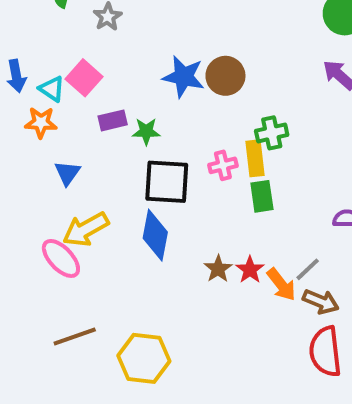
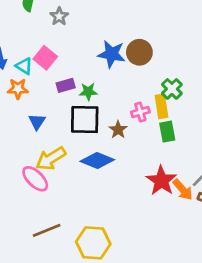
green cross: (272, 133) -> (172, 89), turned -30
black square: (167, 182) -> (85, 120), moved
blue diamond: (155, 235) -> (97, 160), turned -76
brown star: (218, 269) -> (118, 130), moved
red star: (250, 270) -> (161, 181), size x1.6

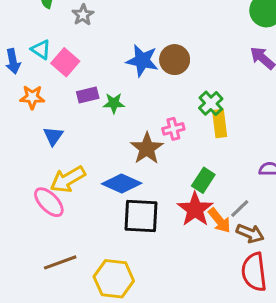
cyan triangle: (24, 66) -> (41, 50), moved
yellow rectangle: (162, 106) -> (220, 124), moved
black square: (85, 120) -> (141, 216), moved
brown star: (118, 130) -> (147, 148), size x1.5
green rectangle: (167, 132) -> (203, 180), moved, turned 42

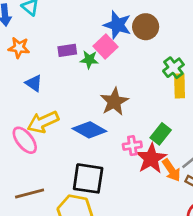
pink square: (65, 62) -> (106, 47), moved
pink cross: (173, 129) -> (132, 146), moved
blue triangle: (53, 136) -> (34, 83), turned -36
black square: (141, 216) -> (88, 178), moved

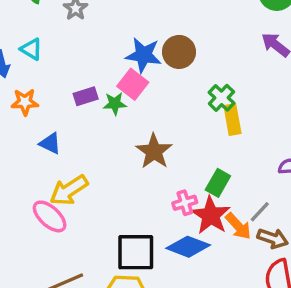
blue diamond: (89, 130) -> (188, 247), moved

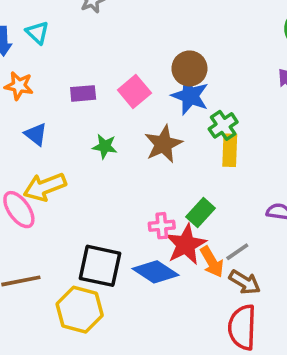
blue star: (143, 55) -> (190, 96), moved
green star: (115, 104) -> (105, 146), moved
brown star: (154, 151) -> (163, 144), moved

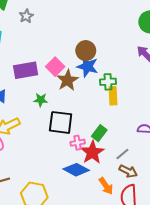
purple rectangle: (83, 93) -> (26, 70), size x1.6
green cross: (223, 125) -> (108, 82), turned 35
brown star: (163, 144) -> (67, 80), moved
orange arrow: (212, 262) -> (106, 186), moved
black square: (100, 266) -> (61, 122), moved

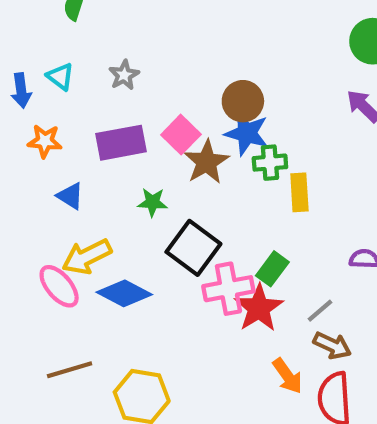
gray star: (26, 16) -> (124, 75), moved
green cross: (108, 82) -> (270, 163), moved
black square: (61, 122) -> (193, 248), turned 30
pink cross: (78, 143) -> (228, 289), size x1.6
blue diamond: (76, 170) -> (124, 293), moved

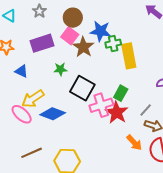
brown circle: (243, 101) -> (73, 18), moved
yellow rectangle: (299, 192) -> (129, 56), size x1.4

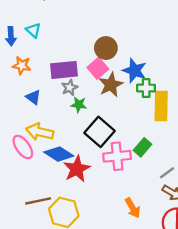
gray star: (39, 11) -> (70, 88), moved
yellow arrow: (33, 99) -> (40, 132), turned 35
red star: (117, 112) -> (77, 169), moved
orange arrow: (134, 143) -> (133, 208), moved
brown line: (32, 153) -> (38, 201), moved

